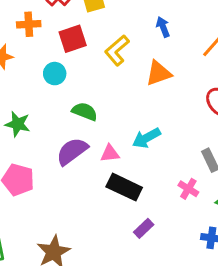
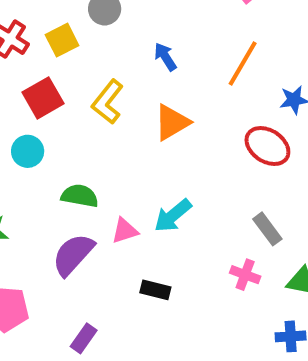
pink triangle: (110, 153) -> (125, 231), moved
black rectangle: (124, 187) -> (155, 290), size x0.6
purple rectangle: (144, 228) -> (84, 338), moved

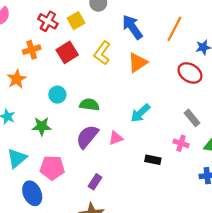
blue arrow: (165, 57) -> (132, 27), size x1.6
cyan circle: (28, 151) -> (57, 95), moved
pink triangle: (125, 231) -> (116, 138), moved
black rectangle: (155, 290) -> (153, 160), moved

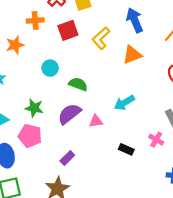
green star: (42, 126) -> (34, 108), moved

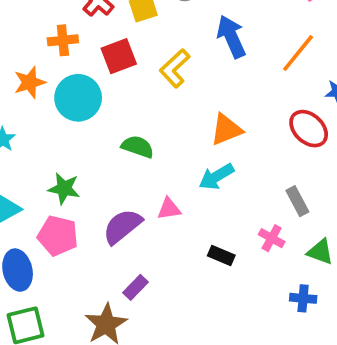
orange triangle: (132, 55) -> (226, 130), moved
cyan circle: (50, 68) -> (78, 98), moved, size x1.6
purple semicircle: (69, 114) -> (122, 226), moved
purple rectangle: (67, 158) -> (135, 287), moved

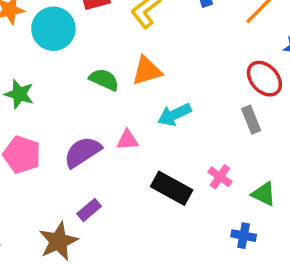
orange triangle: (226, 130) -> (147, 71), moved
green star: (64, 188) -> (19, 94), moved
gray rectangle: (297, 201) -> (251, 120), moved
black rectangle: (221, 255) -> (172, 188), size x1.6

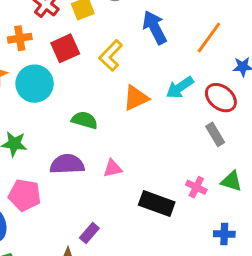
orange triangle: (147, 71) -> (136, 98), moved
cyan arrow: (174, 115) -> (180, 87), moved
purple semicircle: (83, 152) -> (67, 164), moved, turned 40
green triangle: (264, 194) -> (231, 181), moved

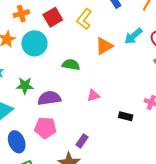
purple semicircle: (67, 164) -> (49, 98), moved
pink pentagon: (25, 195) -> (45, 128), moved
black rectangle: (157, 203) -> (126, 116), size x0.6

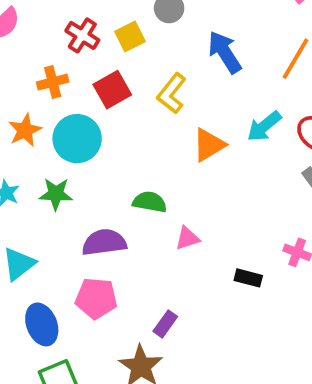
green semicircle: (71, 65) -> (150, 202), moved
green star: (25, 86) -> (56, 194), moved

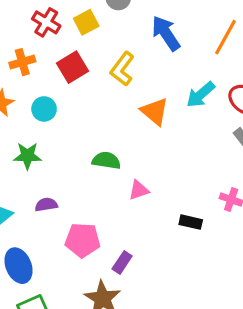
cyan circle: (77, 139) -> (44, 109), size x0.6
orange triangle: (209, 145) -> (155, 111), turned -48
purple semicircle: (104, 242) -> (46, 205), moved, size x0.6
pink pentagon: (96, 298) -> (83, 240), moved

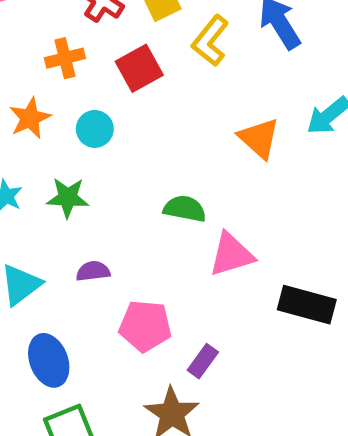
yellow L-shape: (122, 69) -> (210, 41), moved
pink triangle: (139, 190) -> (231, 254), size x1.5
black rectangle: (191, 222) -> (307, 305), size x1.6

